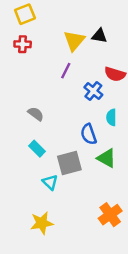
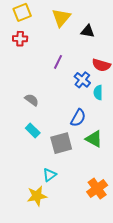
yellow triangle: (74, 41) -> (61, 18), moved
cyan semicircle: (111, 117) -> (98, 93), moved
blue semicircle: (89, 134) -> (78, 118), turned -132
cyan triangle: (50, 182) -> (50, 175), moved, turned 40

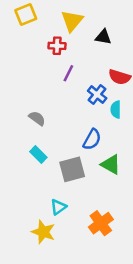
red cross: (20, 39) -> (57, 46), moved
orange cross: (97, 189) -> (101, 223), moved
yellow star: (37, 196) -> (43, 232), turned 30

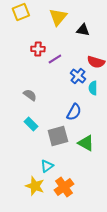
red cross: (57, 46) -> (38, 49), moved
purple line: (68, 73) -> (55, 59), turned 32
green triangle: (111, 164) -> (86, 143), moved
orange cross: (101, 223) -> (64, 187), moved

